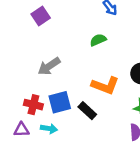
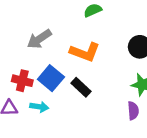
orange L-shape: (105, 85) -> (85, 52), moved
blue square: (60, 102) -> (51, 78), turned -35

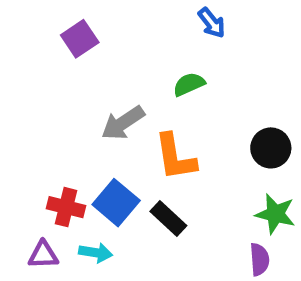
gray arrow: (39, 39) -> (123, 123), moved
orange L-shape: (85, 52) -> (175, 157), turned 60

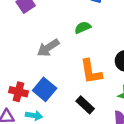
orange L-shape: (175, 157) -> (91, 72), moved
black rectangle: (168, 218) -> (85, 105), moved

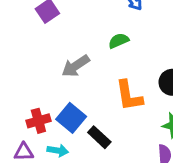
red cross: (18, 92) -> (38, 121), turned -30
black rectangle: (85, 105) -> (99, 137), moved

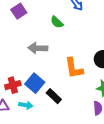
green semicircle: (119, 41) -> (57, 22), moved, turned -112
gray arrow: (76, 66) -> (38, 48), turned 36

